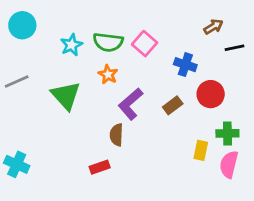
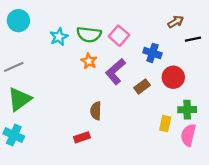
green triangle: (66, 96) -> (20, 99), moved, turned 36
purple L-shape: (131, 104) -> (115, 71), moved

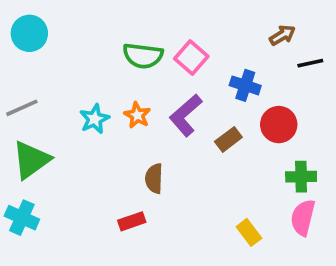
cyan star: (59, 37) -> (94, 119), moved
orange star: (89, 61) -> (137, 115), moved
yellow rectangle: (165, 123) -> (249, 232), moved, turned -49

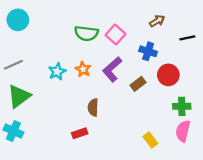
brown arrow: (282, 35) -> (157, 21), moved

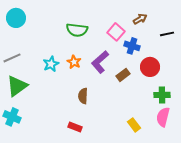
pink square: (116, 34) -> (116, 32), moved
red rectangle: (80, 133) -> (75, 127), moved, turned 40

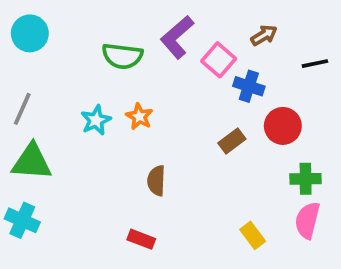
green semicircle: (77, 30) -> (122, 56), moved
gray line: (12, 58) -> (22, 109), turned -42
purple L-shape: (100, 62) -> (177, 37), moved
green triangle: (17, 86) -> (32, 162), turned 40

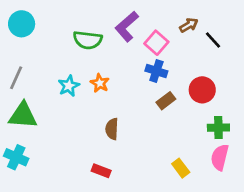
black line: (315, 64) -> (213, 40), moved, turned 60
blue cross: (249, 86) -> (156, 71), moved

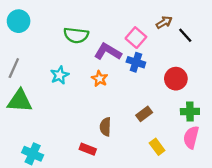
purple L-shape: (127, 27) -> (108, 52), moved, turned 72
orange star: (100, 83) -> (100, 79), moved
brown rectangle: (166, 101) -> (144, 114), moved
brown semicircle: (112, 129) -> (105, 127), moved
cyan cross: (16, 157) -> (33, 154), moved

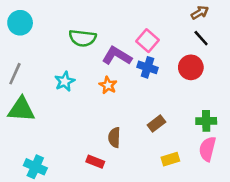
brown arrow: (164, 22) -> (200, 13), moved
red circle: (176, 79) -> (191, 67), moved
yellow rectangle: (157, 147) -> (170, 159), turned -70

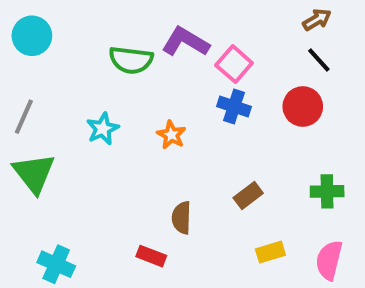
purple L-shape: (117, 56) -> (186, 42), moved
green triangle: (21, 109) -> (34, 173), turned 48
pink semicircle: (207, 149) -> (329, 260), moved

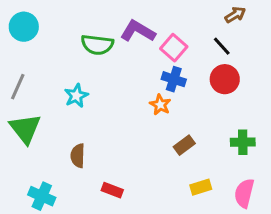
black line: (319, 60) -> (222, 46), moved
orange star: (171, 135) -> (160, 105), moved
brown semicircle: (181, 218) -> (78, 156), moved

